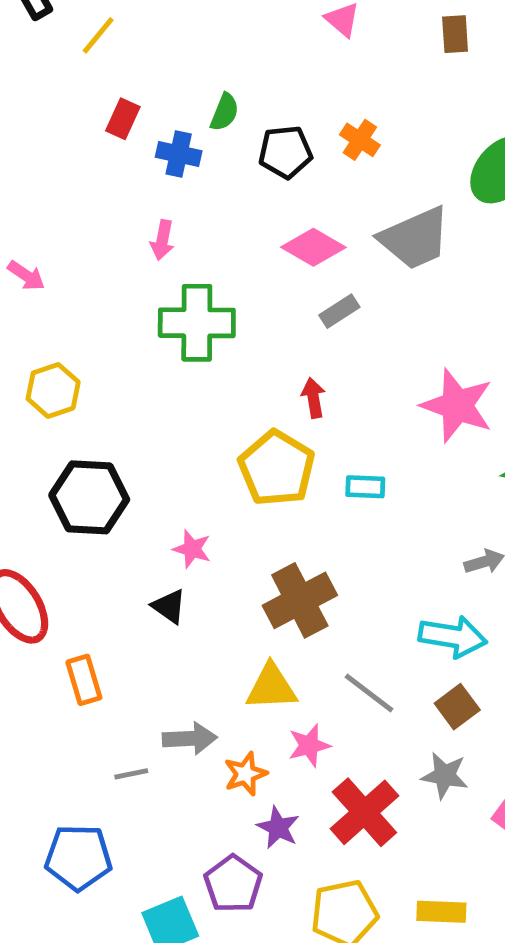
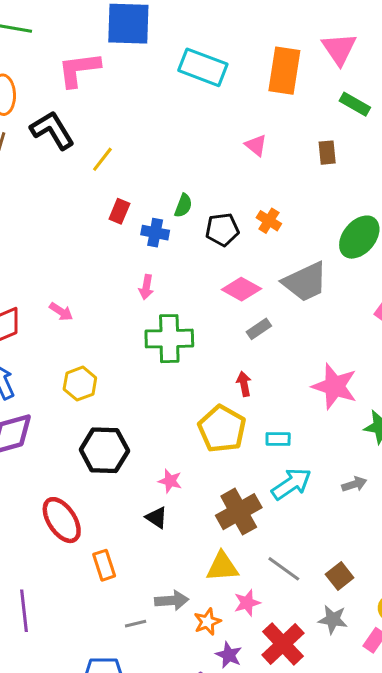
cyan arrow: (453, 637) -> (291, 484), moved, turned -42

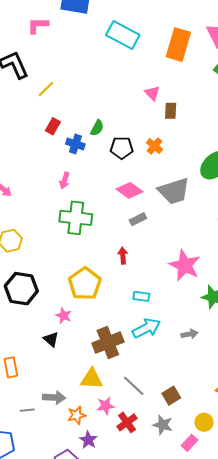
pink L-shape: (79, 69) -> (38, 25), size x0.7
brown rectangle: (327, 153) -> (171, 111), moved
yellow pentagon: (222, 429) -> (85, 284), moved
red cross: (283, 644) -> (127, 422), moved, size x0.7

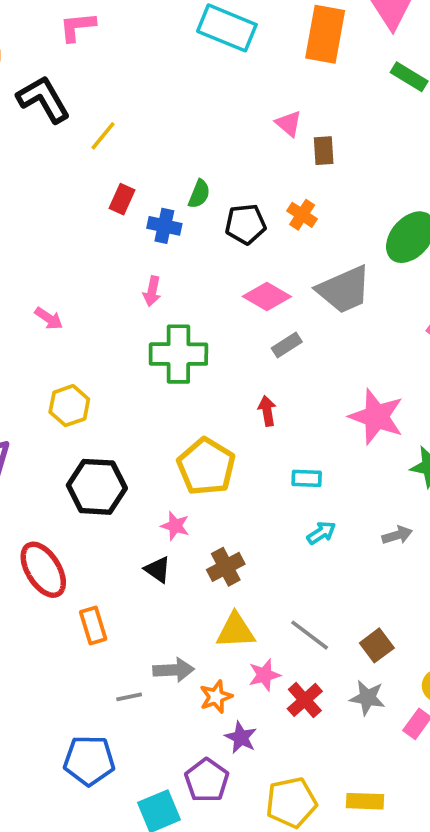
cyan arrow: (146, 328) -> (321, 533), size x0.6
brown cross: (108, 343) -> (226, 567), moved, size x0.7

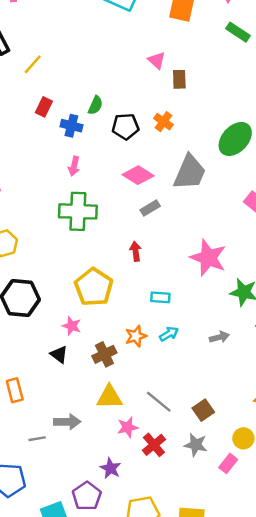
gray trapezoid: (344, 290) -> (190, 172), turned -45
pink arrow: (152, 291) -> (74, 166), moved
orange star: (216, 697) -> (136, 336), moved

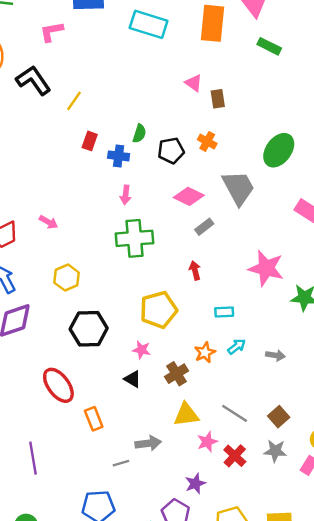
gray trapezoid: (190, 172) -> (238, 188), turned -45
yellow pentagon: (94, 287) -> (158, 310), turned 30
gray arrow: (219, 337) -> (275, 355), moved, turned 30
purple star: (110, 468) -> (195, 483), turned 30

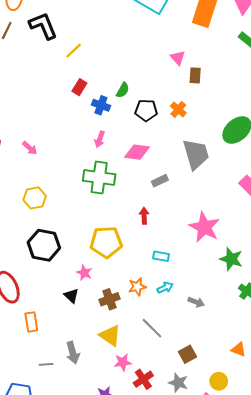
pink diamond: (189, 196) -> (137, 152), moved, turned -30
gray line: (235, 413) -> (152, 328), moved
yellow triangle: (186, 415) -> (110, 336), turned 30
gray arrow: (148, 443) -> (73, 353), turned 70

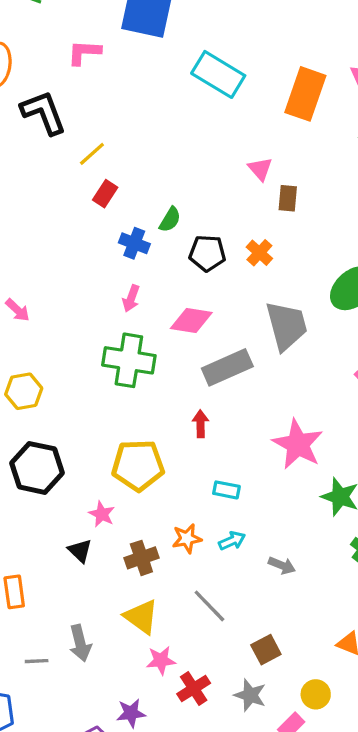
red rectangle: (79, 87) -> (105, 194), moved
gray rectangle: (160, 181) -> (227, 367), size x1.8

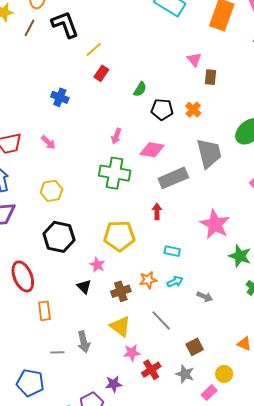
blue cross: (134, 243) -> (60, 97), moved

